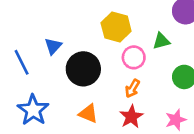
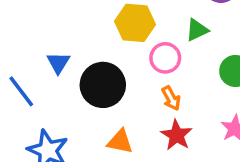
orange arrow: (132, 88) -> (171, 98), turned -48

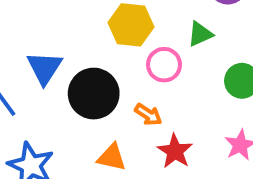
blue triangle: (58, 63) -> (44, 68), size x1.4
orange arrow: (171, 98) -> (148, 115), moved, turned -30

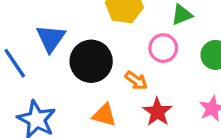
pink circle: (164, 65) -> (163, 48), moved

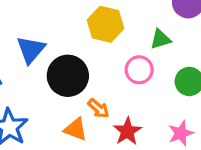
orange arrow: (136, 80) -> (98, 108), moved

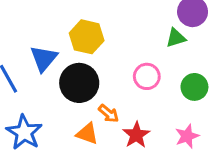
yellow hexagon: (105, 24) -> (87, 37), moved
green triangle: (160, 39) -> (176, 38), moved

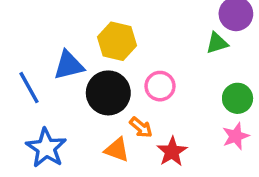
blue triangle: (44, 59) -> (69, 65), turned 36
pink circle: (147, 76) -> (160, 86), moved
pink star: (187, 136) -> (236, 136), moved

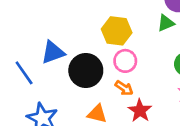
yellow hexagon: (117, 41) -> (117, 31), moved
orange arrow: (141, 127) -> (124, 88), moved

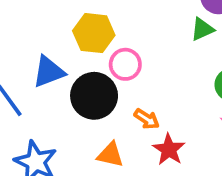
yellow hexagon: (117, 31) -> (94, 33), moved
pink circle: (125, 61) -> (125, 64), moved

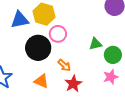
green triangle: (202, 29) -> (95, 44), moved
blue triangle: (49, 72) -> (20, 20), moved

